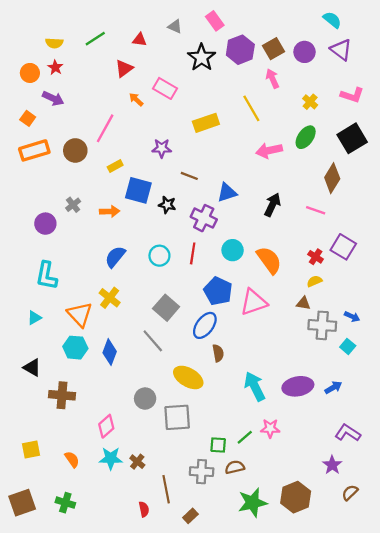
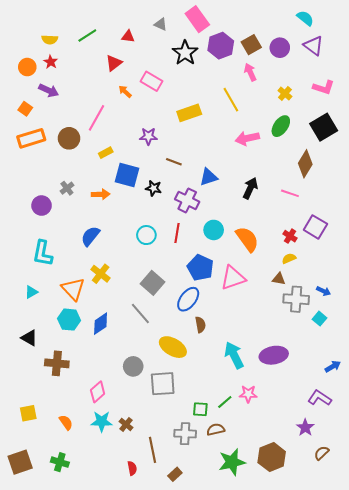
pink rectangle: (215, 21) -> (197, 19), size x1.4
blue semicircle: (115, 257) -> (90, 236), moved
blue diamond: (110, 352) -> (101, 324), turned 35
blue arrow: (333, 387) -> (333, 366), moved

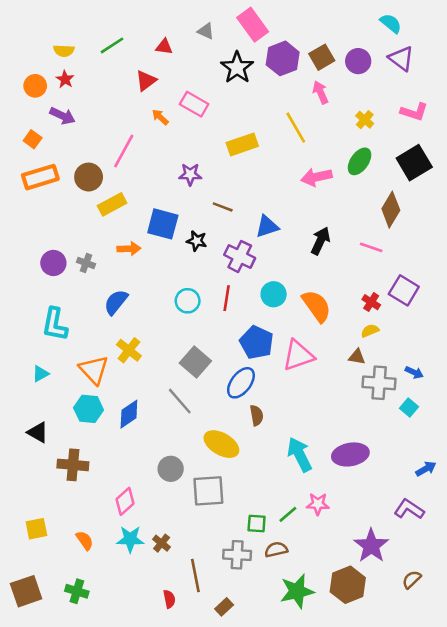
yellow rectangle: (106, 153) -> (112, 204), moved, size x1.5
gray cross: (67, 188) -> (86, 263), moved, turned -32
purple star: (305, 427) -> (371, 546), moved, size x1.5

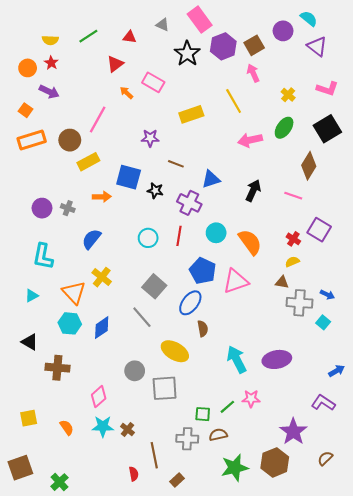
purple circle: (358, 61) -> (283, 31), moved
green cross: (77, 591) -> (60, 482), moved, turned 30

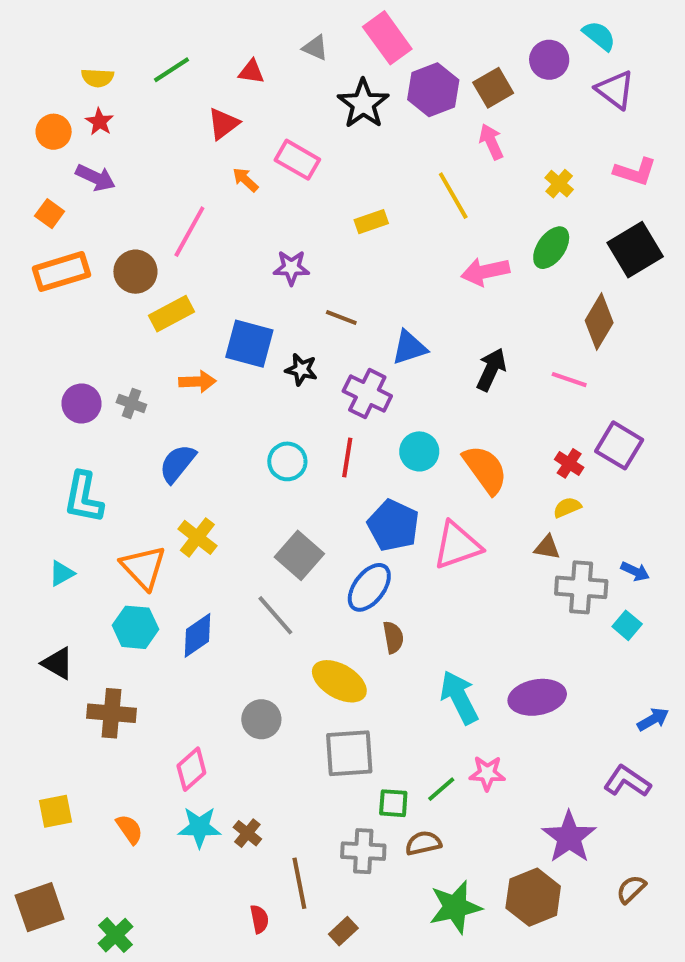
yellow rectangle: (191, 114) -> (371, 222), size x0.7
gray square: (165, 388) -> (349, 753), moved

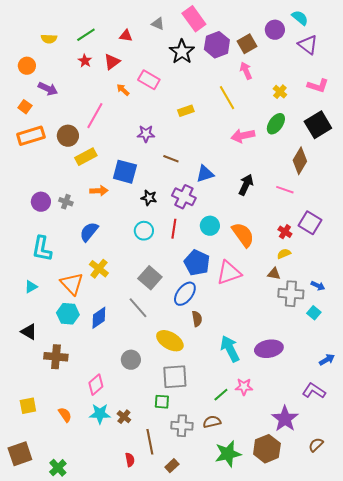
red star: (100, 122) -> (85, 61), moved
black star: (301, 370) -> (149, 198), moved
green square: (393, 803) -> (162, 402), moved

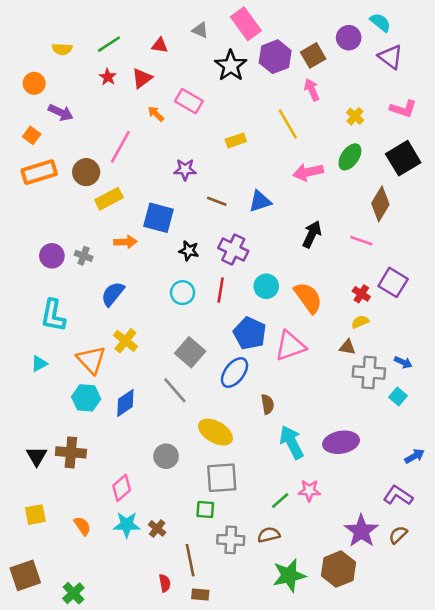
blue triangle: (205, 174) -> (260, 201), moved
brown semicircle: (197, 319) -> (267, 404), moved
black triangle: (29, 332) -> (37, 456), moved, turned 30
brown semicircle: (316, 445) -> (398, 535), moved
brown rectangle: (172, 466) -> (200, 594), moved, turned 48

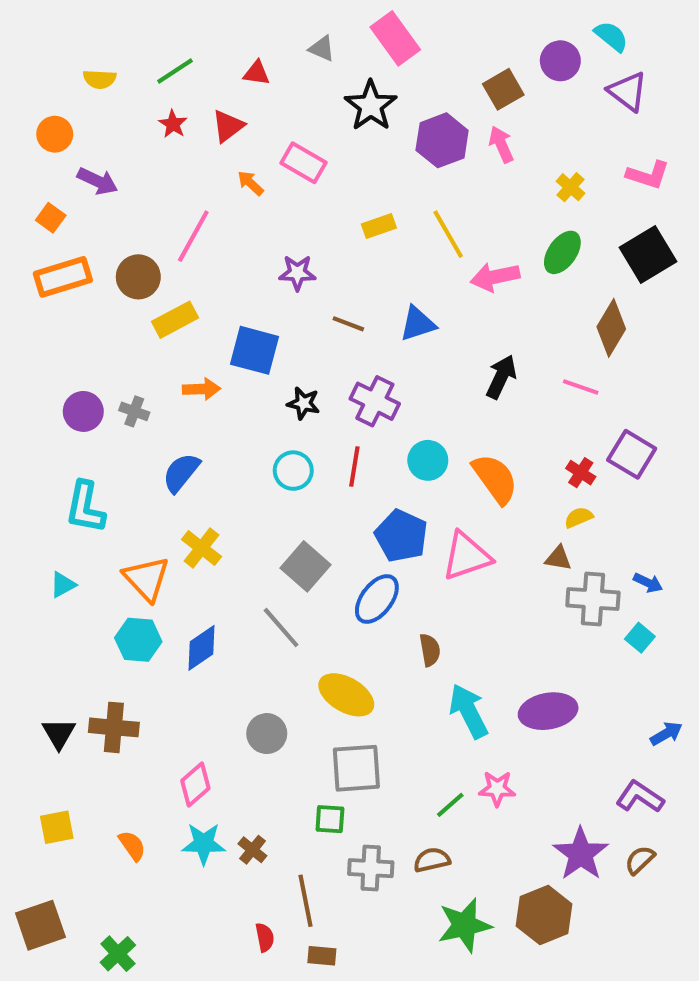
purple hexagon: (275, 57) -> (442, 140), moved
yellow line: (288, 124) -> (448, 234), moved

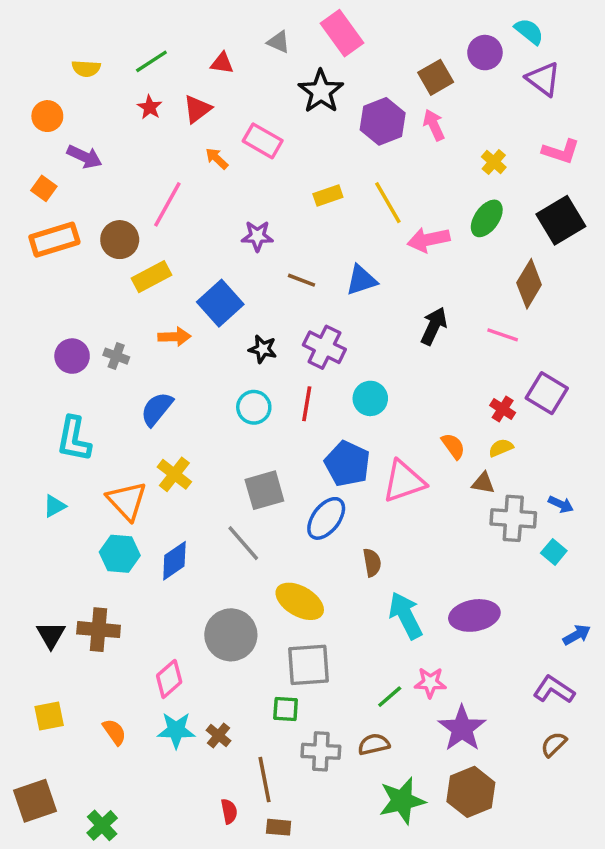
blue square: (255, 350) -> (220, 303), turned 33
orange semicircle: (495, 479) -> (453, 446), moved, size x0.6
gray square: (305, 566) -> (264, 490), turned 33
gray circle: (267, 734) -> (231, 635), size x1.5
purple star: (581, 854) -> (462, 728), moved

